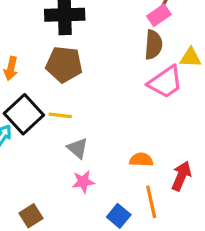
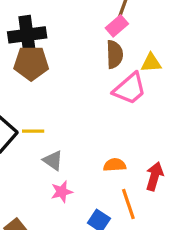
brown pentagon: (64, 64) -> (31, 63), moved

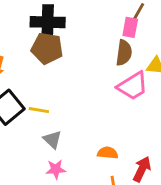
pink rectangle: (117, 26) -> (130, 27), turned -48

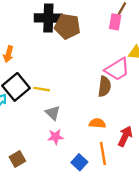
brown pentagon: (47, 48) -> (67, 26), moved
brown semicircle: (124, 53) -> (104, 86), moved

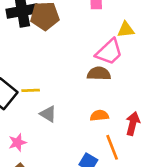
brown semicircle: (104, 86) -> (99, 74), turned -84
pink star: (56, 137) -> (17, 142), moved

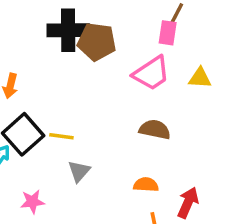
pink trapezoid: (109, 52) -> (151, 73), moved
gray triangle: (48, 114) -> (79, 171), turned 30

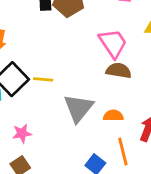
pink trapezoid: (151, 73) -> (113, 43), moved, turned -88
gray triangle: (79, 171) -> (78, 108), moved, size x1.6

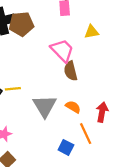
brown semicircle: (119, 71) -> (71, 71), turned -102
orange semicircle: (113, 116) -> (73, 107), turned 40

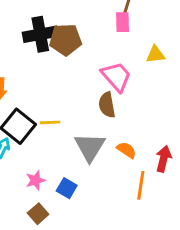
brown semicircle: (71, 71) -> (107, 105), moved
orange line: (86, 134) -> (141, 185), turned 30
blue square: (66, 147) -> (67, 188), moved

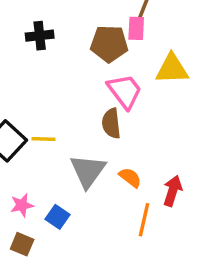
black cross: (40, 34) -> (40, 36), size x0.7
brown pentagon: (66, 40) -> (109, 44), moved
yellow triangle: (156, 55) -> (172, 69), size x1.5
brown square: (38, 214) -> (22, 244), turned -30

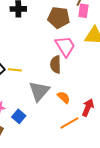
pink rectangle: (136, 28) -> (83, 11), moved
orange line: (144, 220) -> (69, 123), turned 42

